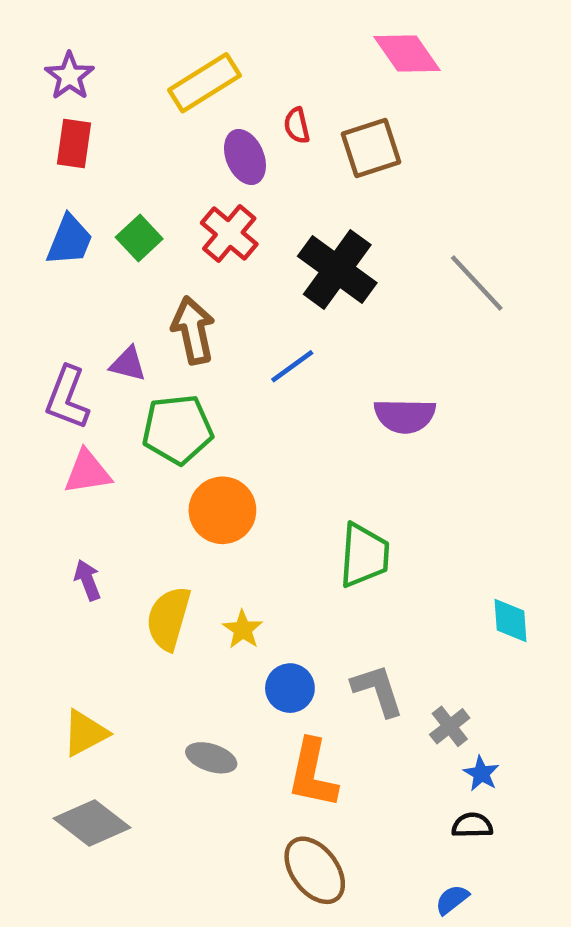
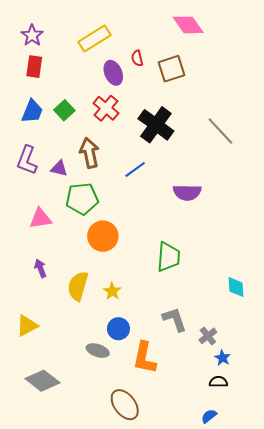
purple L-shape: (67, 398) -> (27, 160), moved
blue circle: (290, 688) -> (118, 329), moved
yellow triangle: (85, 733) -> (27, 326), moved
brown ellipse: (315, 870) -> (125, 405), moved

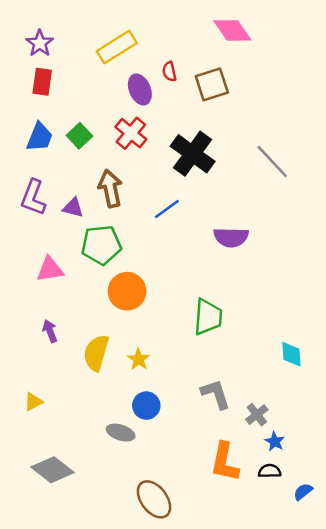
yellow triangle: (27, 326) -> (33, 402), size x0.7
orange L-shape: (144, 358) -> (225, 462), moved
blue semicircle: (209, 416) -> (303, 492), moved

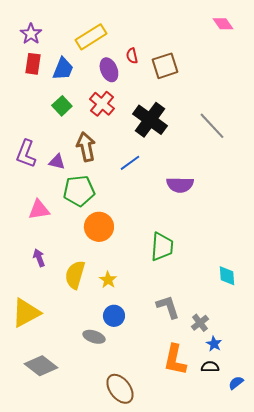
pink diamond: (232, 30) -> (223, 24), moved, size x0.7
blue trapezoid: (40, 137) -> (63, 69), moved
yellow triangle: (33, 402) -> (26, 313), size x2.0

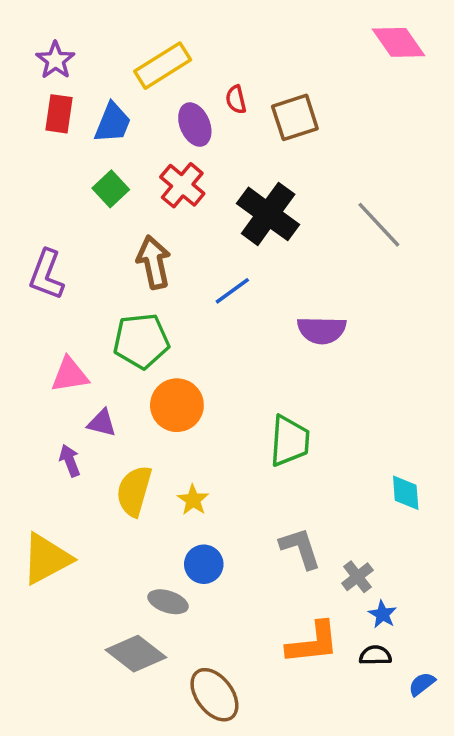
pink diamond: (223, 24) -> (399, 42), size x1.4
purple triangle: (57, 162) -> (102, 423), moved
orange L-shape: (175, 360) -> (313, 643), turned -108
gray diamond: (41, 366) -> (136, 654), moved

